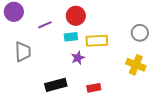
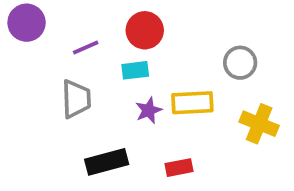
gray circle: (140, 33) -> (240, 63), moved
yellow rectangle: (97, 41) -> (192, 103), moved
gray trapezoid: (23, 52) -> (76, 99), moved

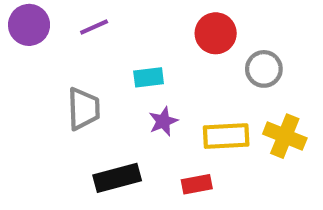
red circle: (145, 30) -> (216, 33), moved
purple line: (86, 47) -> (94, 27), moved
yellow rectangle: (192, 103) -> (226, 136), moved

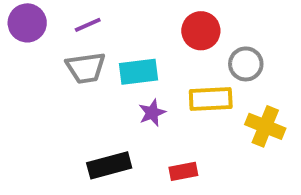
cyan rectangle: (149, 77) -> (138, 72), size x1.4
gray trapezoid: (84, 109) -> (86, 68), moved, turned 84
yellow rectangle: (226, 136) -> (211, 99), moved

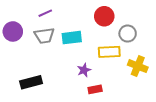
purple circle: (27, 23) -> (13, 31), moved
purple star: (152, 113) -> (84, 70), moved
black rectangle: (109, 165) -> (31, 82), moved

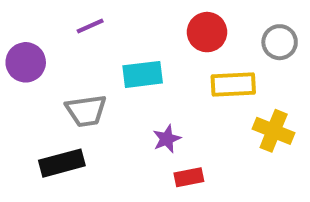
gray circle: (128, 34) -> (280, 42), moved
gray trapezoid: (44, 36) -> (86, 111), moved
yellow rectangle: (109, 52) -> (233, 84), moved

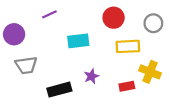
gray trapezoid: (86, 111) -> (26, 65), moved
black rectangle: (62, 163) -> (59, 90), moved
red rectangle: (189, 177) -> (127, 86), moved

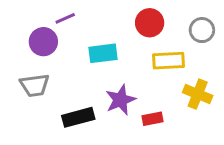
purple circle: (14, 34) -> (43, 42), moved
purple star: (91, 76) -> (120, 100), size x1.5
red rectangle: (127, 86) -> (152, 119), moved

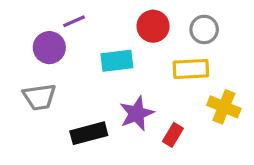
red circle: (150, 23) -> (153, 26), moved
gray circle: (202, 30) -> (204, 29), moved
red rectangle: (152, 119) -> (173, 135), turned -48

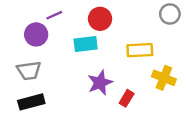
red circle: (153, 26) -> (100, 19), moved
gray circle: (204, 29) -> (170, 14), moved
black rectangle: (89, 133) -> (31, 102), moved

